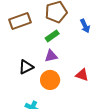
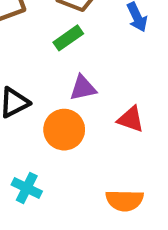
purple triangle: (51, 56) -> (83, 88), moved

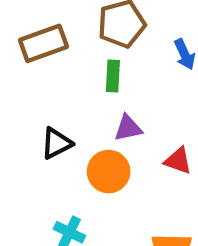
green rectangle: (68, 38) -> (113, 76), turned -52

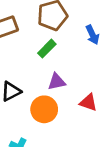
green rectangle: (113, 76) -> (47, 49), turned 42

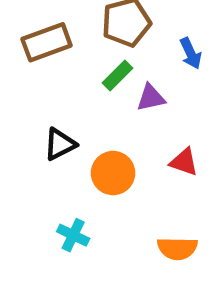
purple triangle: (57, 82) -> (151, 98), moved

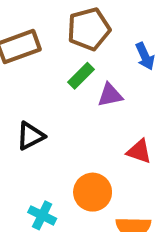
orange circle: (113, 173) -> (93, 192), moved

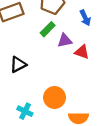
red triangle: (139, 151) -> (82, 52), moved

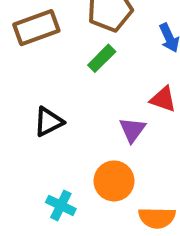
purple triangle: (65, 41) -> (132, 130), moved, turned -42

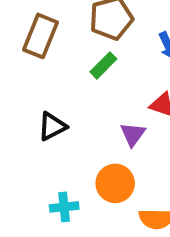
brown rectangle: (36, 28) -> (41, 36), turned -48
cyan cross: (61, 205) -> (64, 207), turned -32

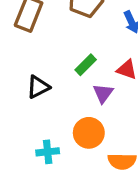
green rectangle: (103, 65) -> (86, 65), moved

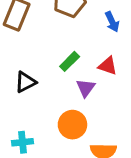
cyan cross: (48, 152) -> (23, 142), moved

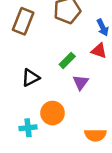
red triangle: (108, 66) -> (99, 51), moved
orange circle: (72, 125) -> (53, 113), moved

